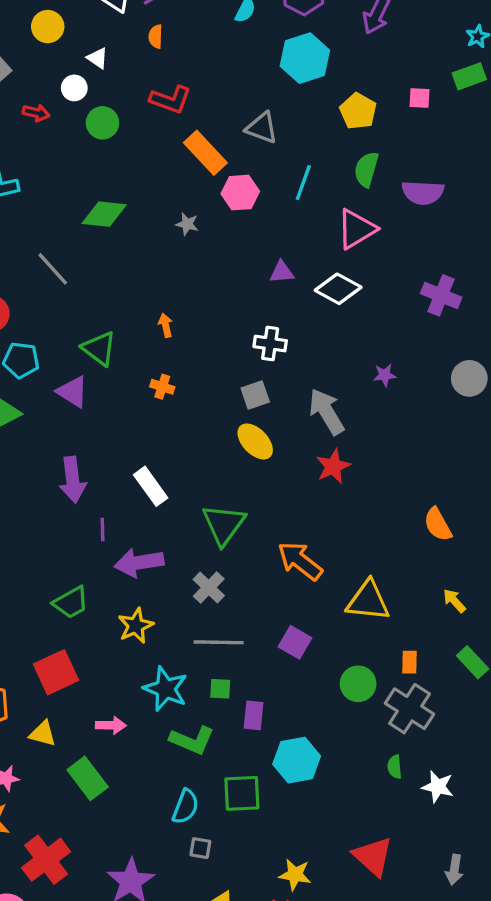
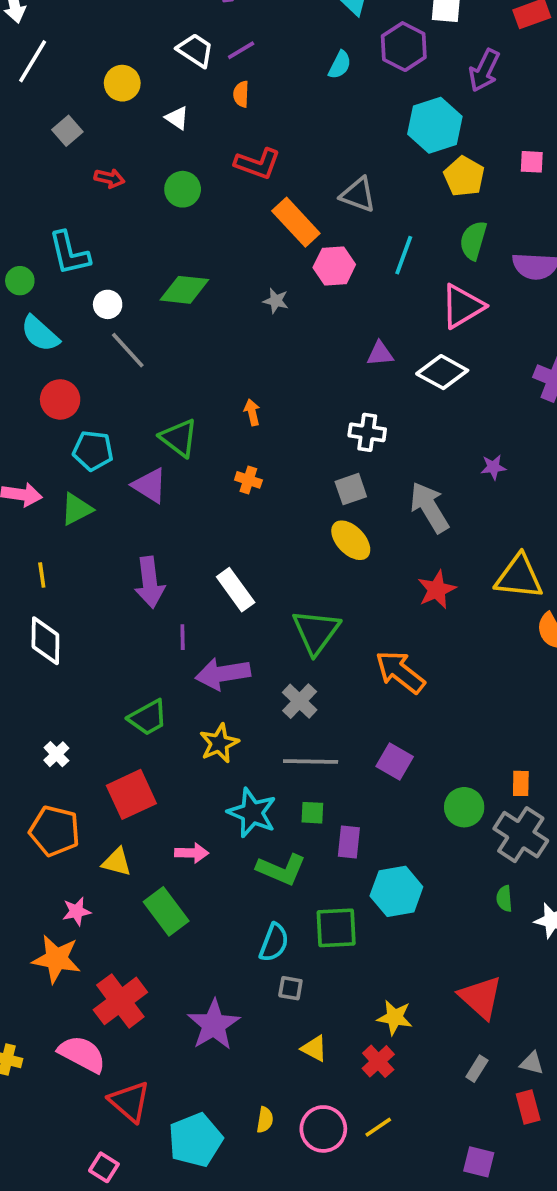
cyan hexagon: (305, 58) -> (435, 125), moved
white circle: (74, 88) -> (108, 304), moved
red star: (333, 466) -> (437, 590), moved
yellow triangle: (368, 601) -> (519, 577), moved

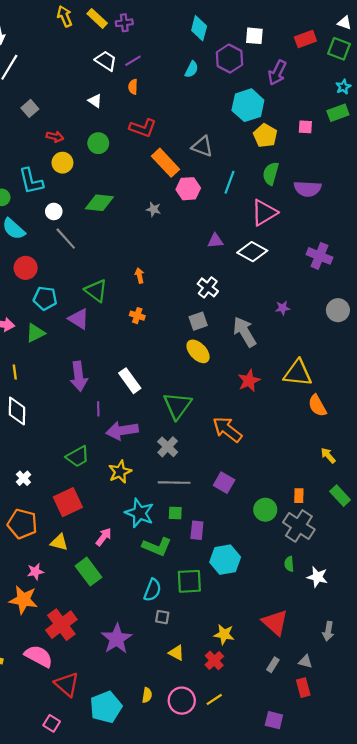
yellow circle: (122, 83) -> (62, 163), moved
white cross: (367, 432) -> (208, 287), turned 30
pink arrow: (192, 853) -> (104, 537), turned -54

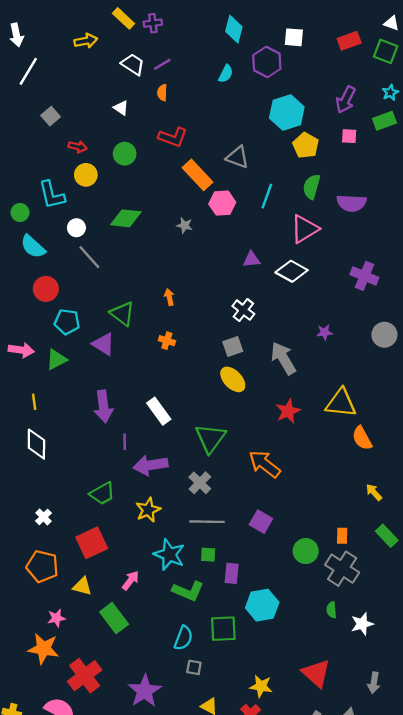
yellow arrow: (65, 16) -> (86, 41), moved, turned 102
purple arrow: (277, 73) -> (346, 100), moved
white star: (317, 577) -> (362, 624), turned -30

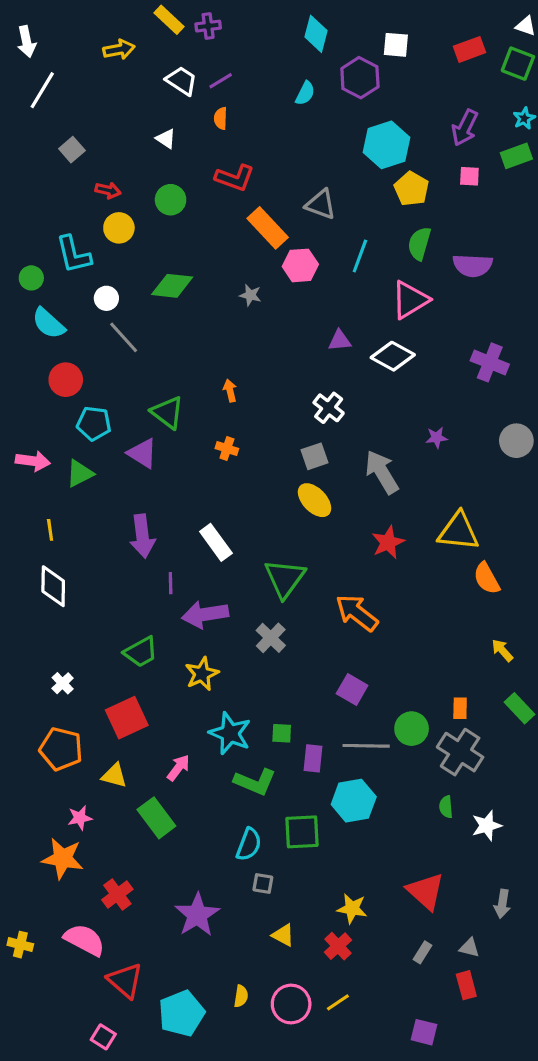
gray line: (207, 522) -> (366, 746), moved
red cross: (85, 676) -> (117, 894), size x0.7

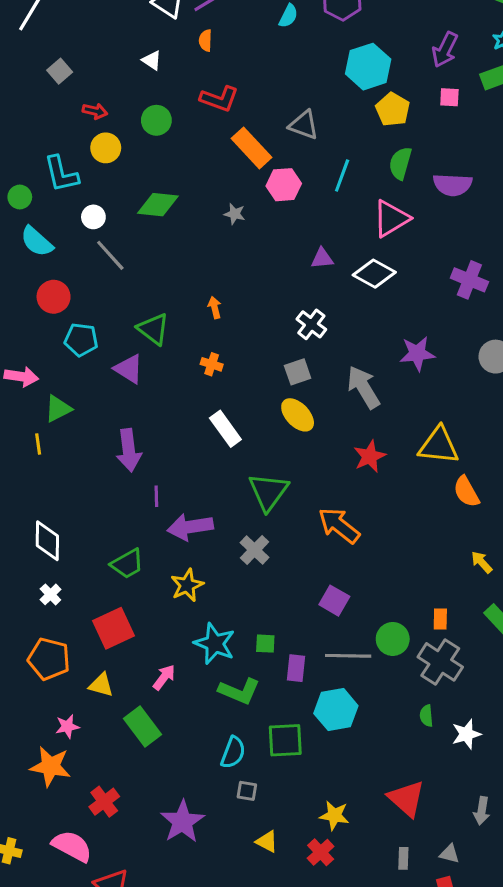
purple star: (437, 438) -> (417, 354), size x1.6
green triangle: (80, 474) -> (58, 409), moved
white rectangle: (216, 542) -> (225, 429), moved
white diamond: (53, 586) -> (47, 541), moved
gray rectangle: (422, 952) -> (403, 858), turned -30

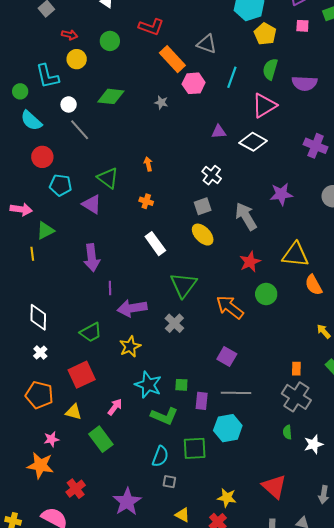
green circle: (393, 639) -> (266, 294), moved

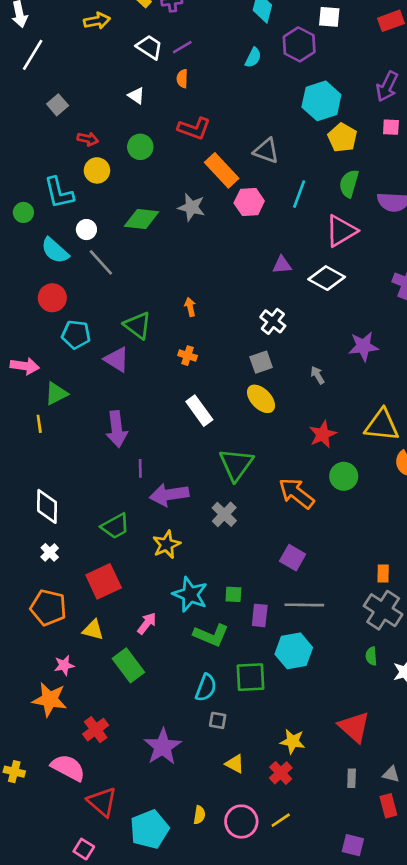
gray star: (161, 102) -> (191, 207), moved, size x1.5
cyan semicircle: (31, 121) -> (55, 251), moved
gray arrow: (246, 216) -> (317, 375), size x0.5

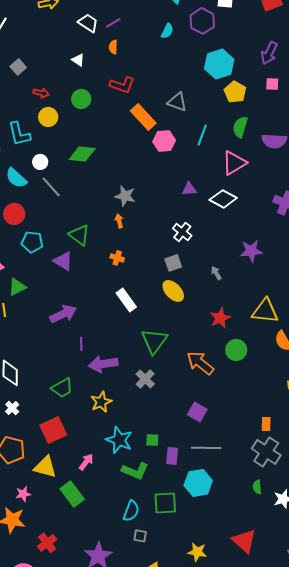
gray star: (191, 207) -> (125, 196), moved
purple arrow: (117, 429) -> (63, 314), turned -108
yellow triangle: (93, 630) -> (45, 467), size x1.4

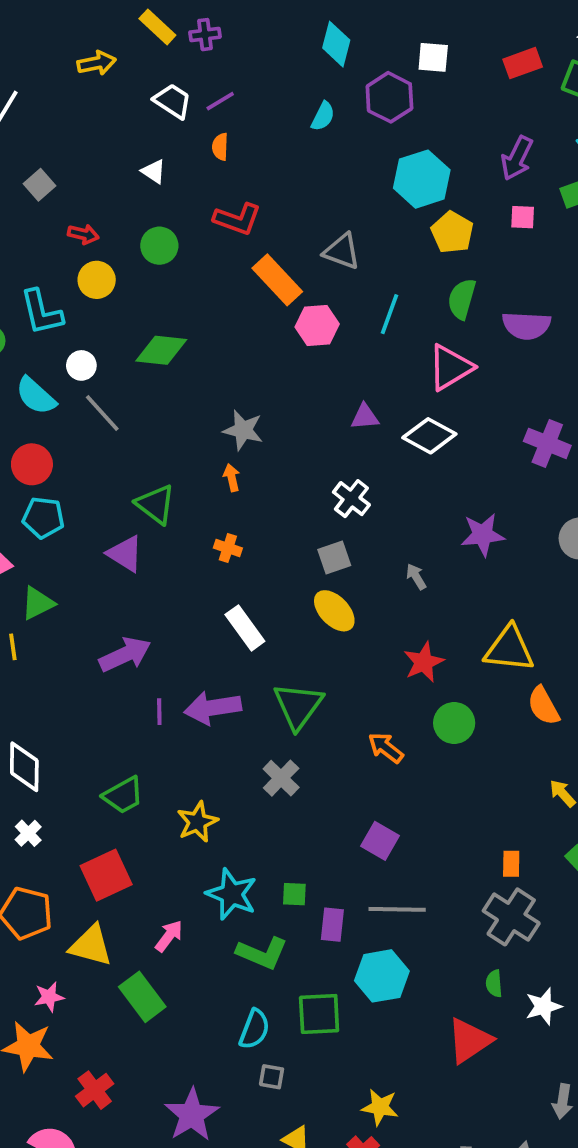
cyan pentagon: (32, 242) -> (43, 518), moved
orange arrow: (200, 363) -> (386, 748), size x0.7
purple arrow: (103, 364) -> (213, 708), moved
red triangle: (244, 541) -> (469, 1041), moved, turned 44

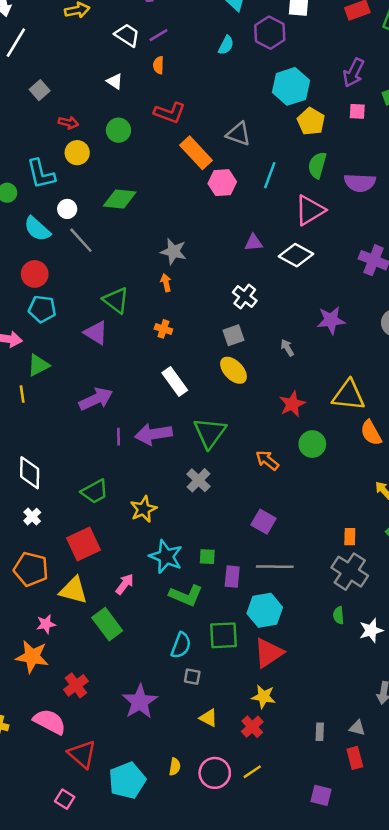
red triangle: (469, 1041) -> (269, 653), moved

